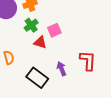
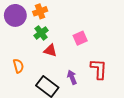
pink square: (54, 30) -> (80, 38), moved

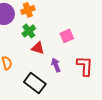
purple arrow: (72, 77) -> (56, 65), moved

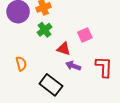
red triangle: (38, 48) -> (64, 49), moved
purple arrow: (56, 65) -> (73, 66), turned -48

